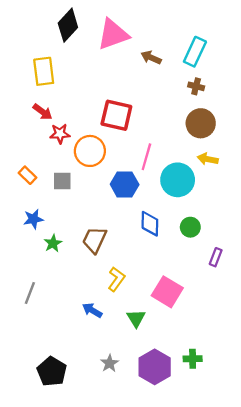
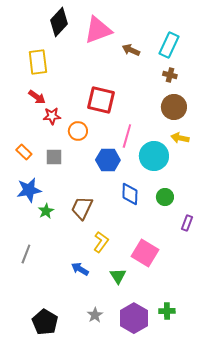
orange circle: (90, 151) -> (78, 131), size x0.7
blue star: (33, 219) -> (29, 190), size x1.4

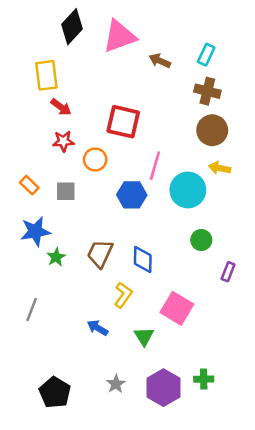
cyan rectangle: (169, 45) -> (206, 55), size x0.7
brown cross: (170, 75) -> (207, 91), size x1.5
red arrow: (37, 97) -> (61, 107), moved
blue diamond: (130, 194) -> (143, 260), moved

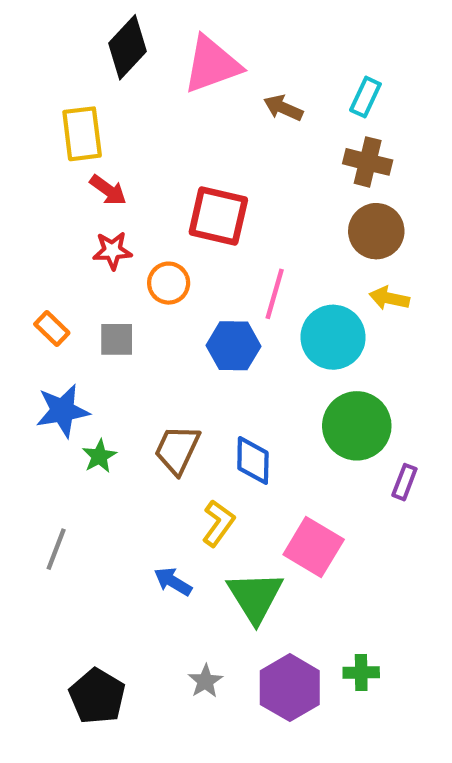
green circle: (201, 240) -> (357, 426), size x1.8
green triangle: (144, 336) -> (255, 597), size x1.6

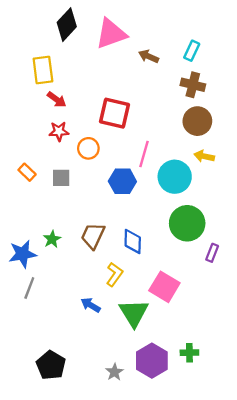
blue star: (63, 411) -> (23, 254), moved
gray star: (205, 681) -> (114, 372), moved

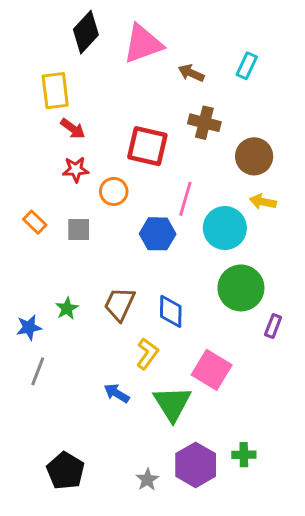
brown cross: (193, 85) -> (204, 123), moved
blue star: (23, 254) -> (29, 327), size x0.7

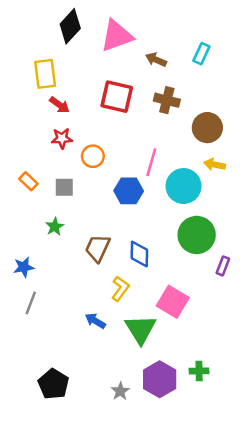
red square: (147, 146) -> (117, 97), moved
green star: (67, 308) -> (55, 227), moved

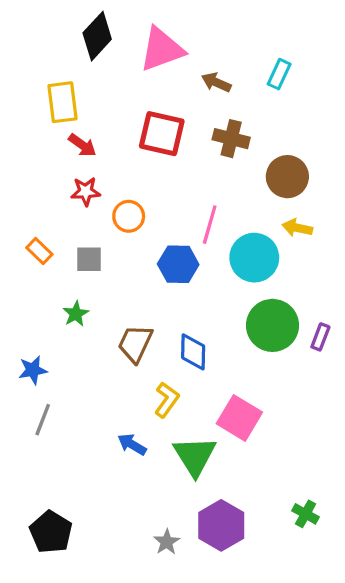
purple rectangle: (223, 266) -> (320, 337), moved
green cross: (199, 371) -> (306, 514), moved, turned 30
black pentagon: (53, 384) -> (51, 532), moved

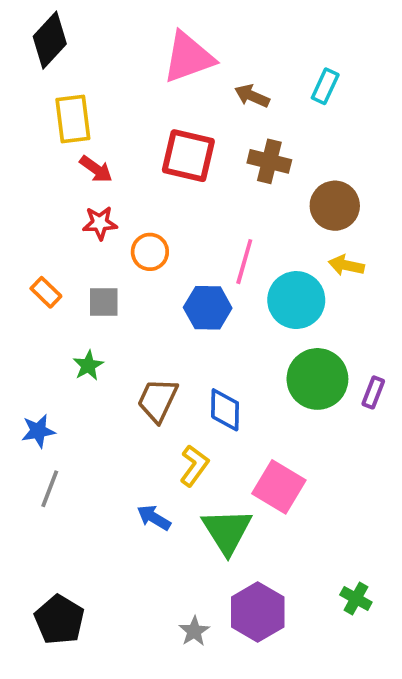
black diamond: (97, 36) -> (50, 40), moved

